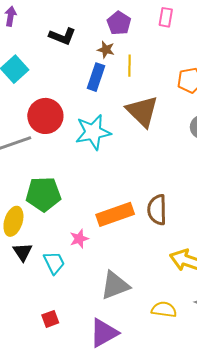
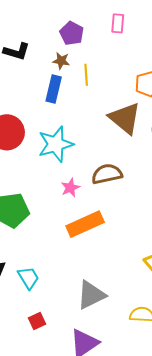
brown triangle: (142, 111) -> (125, 118), moved
brown semicircle: (157, 210) -> (107, 174), moved, turned 84
pink star: (79, 239) -> (70, 188), moved
red square: (50, 319) -> (37, 321), moved

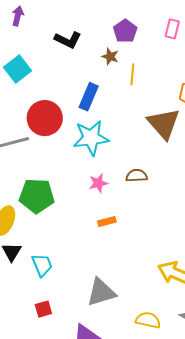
blue rectangle: (54, 89) -> (89, 97), moved
brown semicircle: (107, 174) -> (137, 176), size x0.7
orange rectangle: (85, 224) -> (107, 221), size x0.5

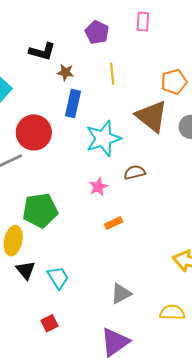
brown star: (110, 56) -> (65, 72), moved
cyan star: (91, 138) -> (103, 139), moved
gray triangle: (101, 292) -> (121, 294), size x0.7
red square: (43, 309) -> (50, 323), moved

